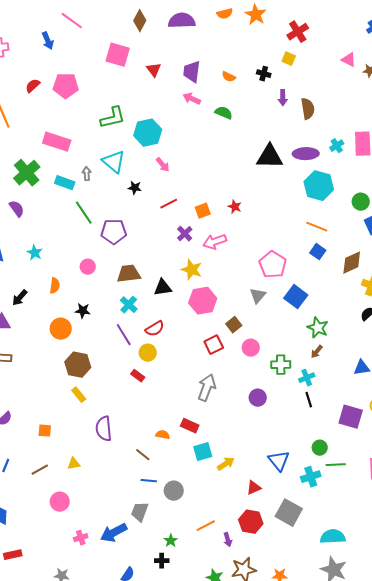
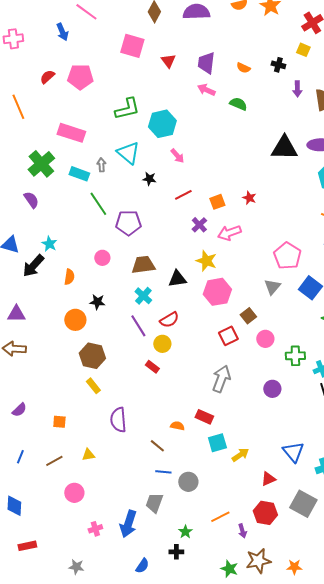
black arrow: (20, 298) -> (33, 266), moved, size x1.4
blue arrow: (114, 533) -> (128, 524), turned -44

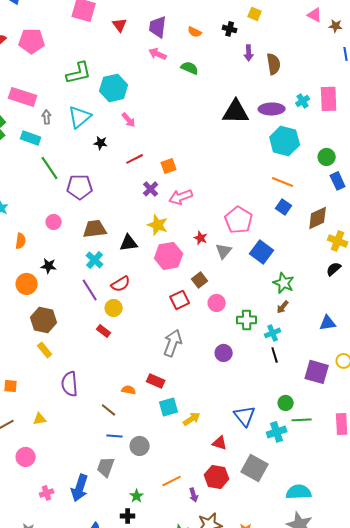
cyan triangle: (128, 153) -> (80, 117), turned 40
gray arrow: (101, 165) -> (47, 117), moved
red star: (249, 198) -> (201, 238), moved
red triangle: (268, 479) -> (220, 443), turned 42

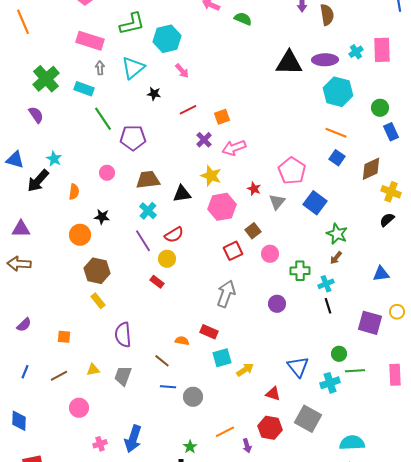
pink rectangle: (23, 97) -> (90, 41), moved
gray trapezoid: (106, 467) -> (123, 376), moved

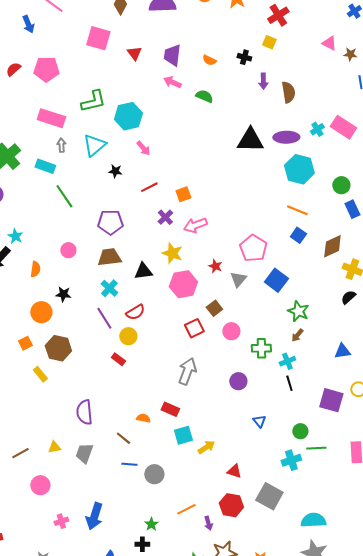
pink rectangle: (382, 50) -> (343, 127), turned -55
purple pentagon: (133, 138) -> (110, 222), moved
yellow rectangle: (98, 301) -> (40, 374), moved
orange square: (64, 337) -> (25, 343), moved, turned -32
blue triangle: (298, 367) -> (259, 421), moved, size x0.6

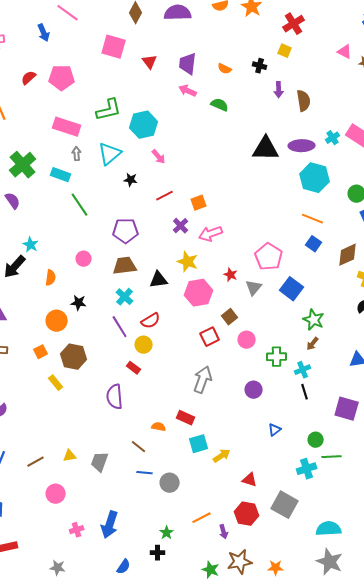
purple semicircle: (84, 412) -> (115, 397), moved
blue triangle: (259, 421) -> (275, 430), turned 32

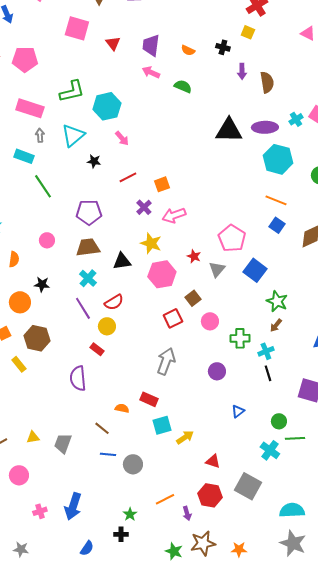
cyan cross: (307, 469) -> (270, 450), turned -36

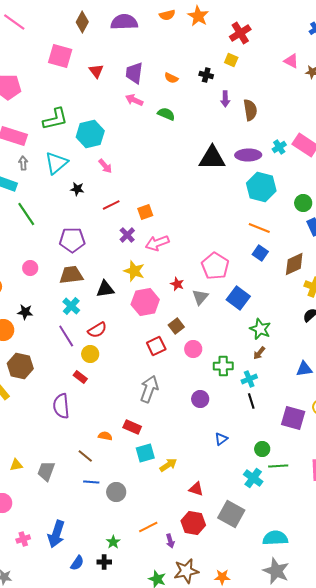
blue semicircle: (87, 548) -> (77, 563), moved

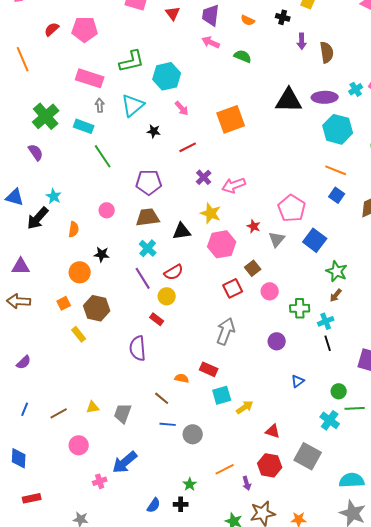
orange square: (145, 212) -> (231, 119), moved, size x1.8
blue arrow: (56, 534) -> (125, 462), moved, turned 32

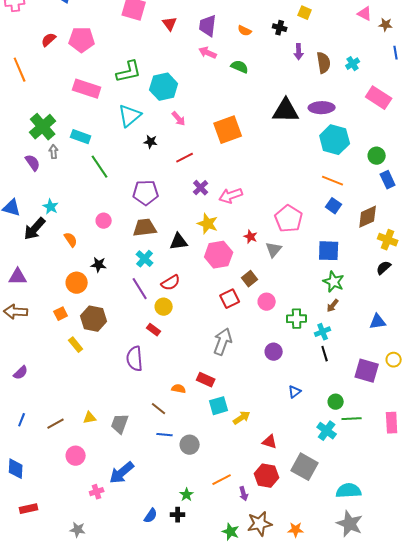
cyan cross: (356, 89) -> (353, 64), moved
gray arrow: (100, 105) -> (54, 152), moved
orange semicircle: (74, 229) -> (71, 240), turned -42
blue square: (315, 240) -> (329, 251), moved, turned -35

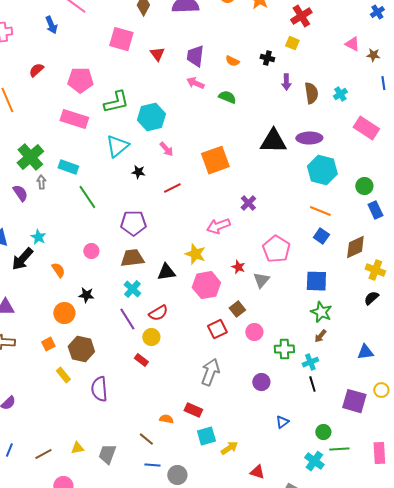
pink pentagon: (82, 40) -> (80, 80), moved
purple cross: (201, 188) -> (248, 203), moved
purple semicircle: (135, 359) -> (99, 389), moved

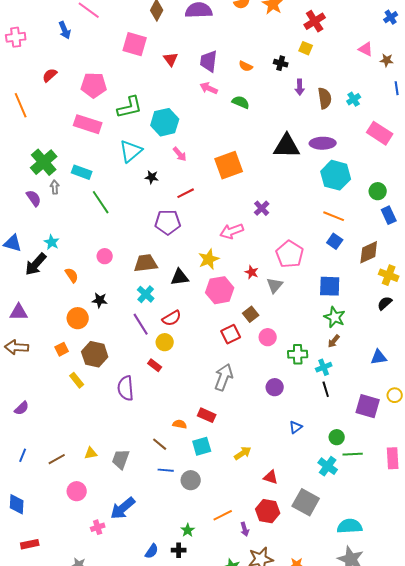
purple pentagon: (133, 223) -> (168, 222), moved
yellow star: (195, 254) -> (209, 259), turned 30
purple semicircle: (99, 389) -> (126, 388), moved
cyan square: (206, 436) -> (202, 446), moved

